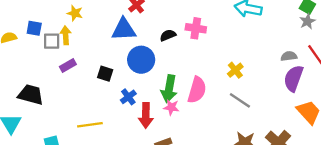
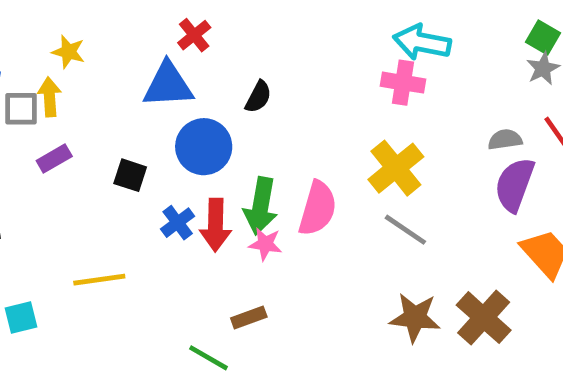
pink cross: (196, 28) -> (403, 83), moved
black semicircle: (168, 35) -> (258, 97), turned 140
yellow cross: (235, 70) -> (396, 168), size x1.6
red arrow: (146, 116) -> (216, 225), moved

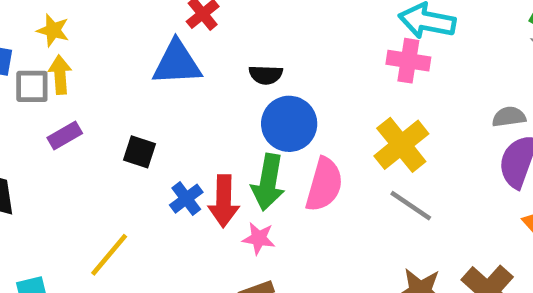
yellow star: (68, 52) -> (53, 30), moved
black semicircle: (258, 97) -> (266, 75), turned 64
blue circle: (204, 147) -> (289, 124), moved
pink star: (265, 244) -> (259, 238), moved
yellow line: (99, 280) -> (109, 255), turned -42

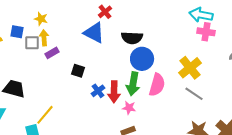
pink cross: (408, 61) -> (206, 32), moved
blue triangle: (177, 63) -> (94, 33), turned 30
black semicircle: (266, 75) -> (132, 38), size x1.5
purple rectangle: (65, 135) -> (52, 53), moved
yellow line: (109, 255) -> (45, 115), moved

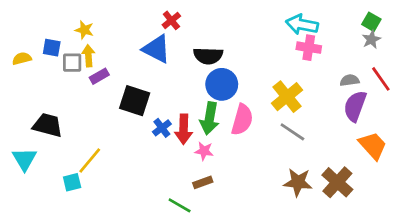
black square: (78, 71) -> (135, 101), size x1.6

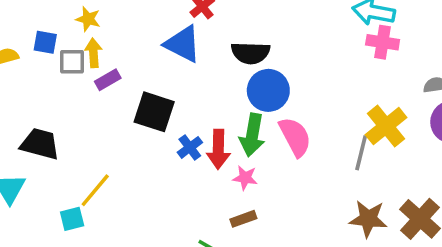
yellow cross: (287, 97) -> (386, 126), moved
pink semicircle: (242, 120) -> (295, 137), turned -44
gray line: (292, 132) -> (361, 153), turned 70

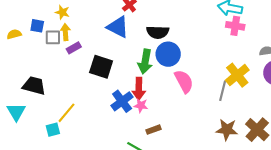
green arrow: (252, 135) -> (145, 61), moved
blue cross: (190, 147) -> (122, 101), moved, size x1.5
pink star: (245, 178) -> (141, 105), moved

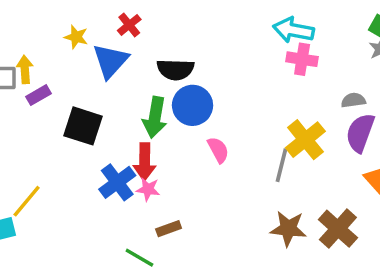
yellow star: (62, 12) -> (76, 37), moved
blue triangle: (118, 27) -> (110, 61), turned 45
pink semicircle: (184, 81) -> (218, 150), size x0.7

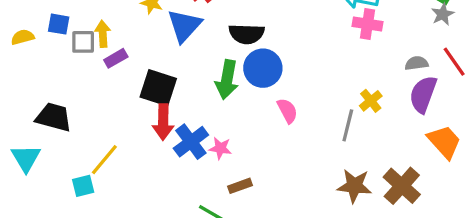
yellow cross: (305, 140) -> (371, 101), size x0.6
red arrow: (145, 162) -> (163, 122), moved

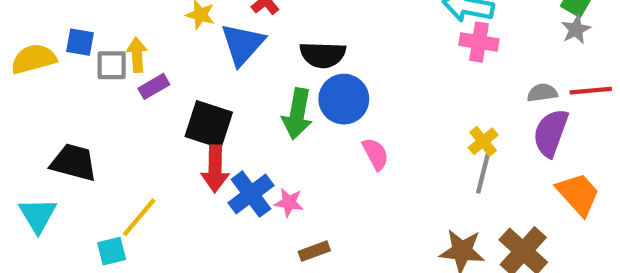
yellow semicircle: (23, 37) -> (34, 59), size x1.5
red line: (454, 62) -> (591, 91), turned -60
gray line: (348, 125) -> (483, 173), moved

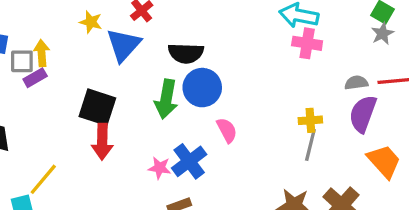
purple rectangle: (154, 86) -> (35, 78), moved
yellow cross: (483, 141) -> (310, 120), turned 35
blue cross: (251, 194) -> (189, 161), moved

